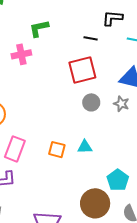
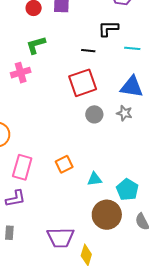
cyan triangle: (85, 147) -> (95, 179), moved
orange square: (57, 150) -> (64, 164), turned -36

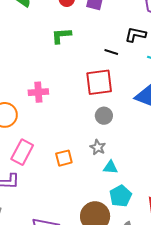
pink cross: (21, 73) -> (38, 92), moved
gray star: (124, 113) -> (98, 147), moved
cyan triangle: (95, 179) -> (110, 167), moved

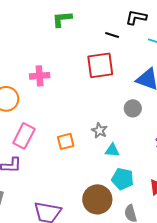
gray circle: (104, 116) -> (133, 108), moved
cyan pentagon: (120, 196) -> (123, 179), turned -30

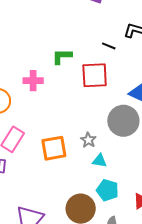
green L-shape: (62, 19) -> (62, 56), moved
gray circle: (133, 108) -> (123, 121), size x1.8
orange square: (66, 141) -> (54, 148), size x1.5

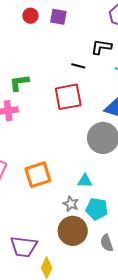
green L-shape: (62, 56) -> (19, 83), moved
gray star: (88, 140) -> (71, 204), moved

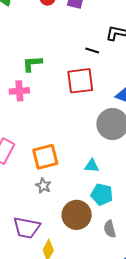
gray star: (71, 204) -> (43, 186), moved

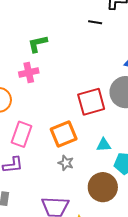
red square: (80, 81) -> (91, 102), moved
cyan triangle: (92, 166) -> (104, 145), moved

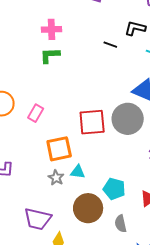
pink cross: (29, 72) -> (52, 29), moved
pink rectangle: (21, 134) -> (36, 113), moved, size x0.7
cyan triangle: (104, 145) -> (78, 172), moved

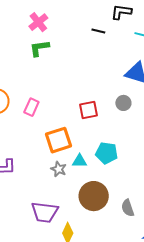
pink cross: (52, 29) -> (38, 22), turned -30
gray circle: (128, 119) -> (123, 103), size x0.5
red square: (92, 122) -> (88, 110), size x0.7
cyan pentagon: (114, 189) -> (107, 153), moved

